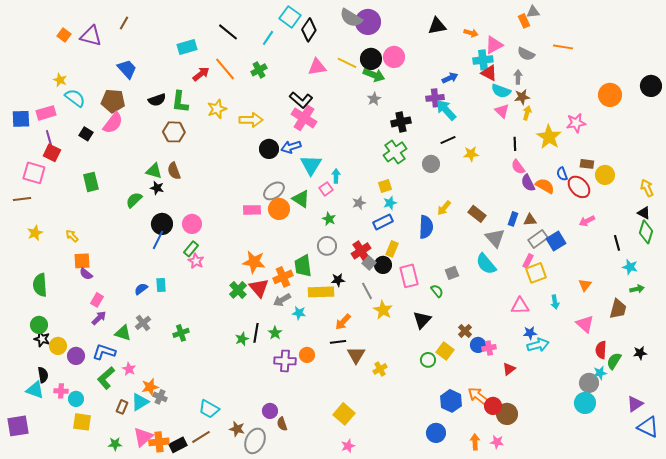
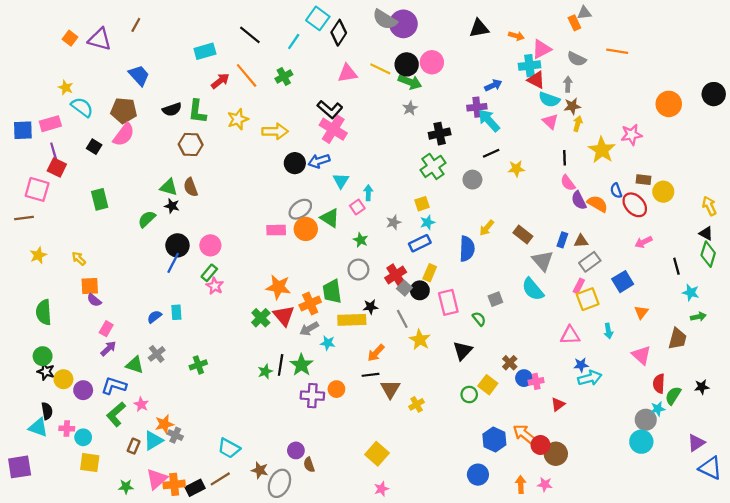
cyan triangle: (311, 165) -> (341, 181), size x0.7
blue square: (556, 241) -> (623, 282), moved
green star: (275, 333) -> (301, 365), size x1.5

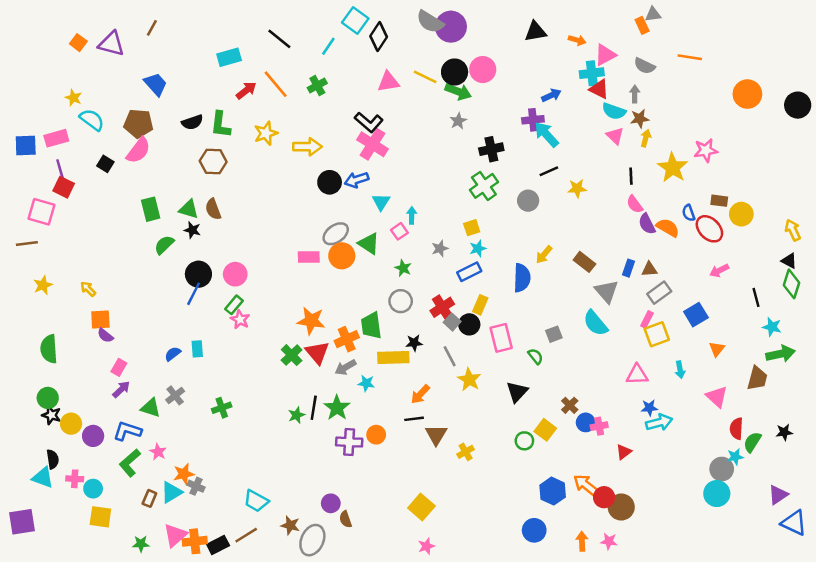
orange circle: (669, 104) -> (747, 94), moved
green rectangle: (100, 199) -> (151, 209), moved
green arrow: (698, 317) -> (781, 354), size x1.6

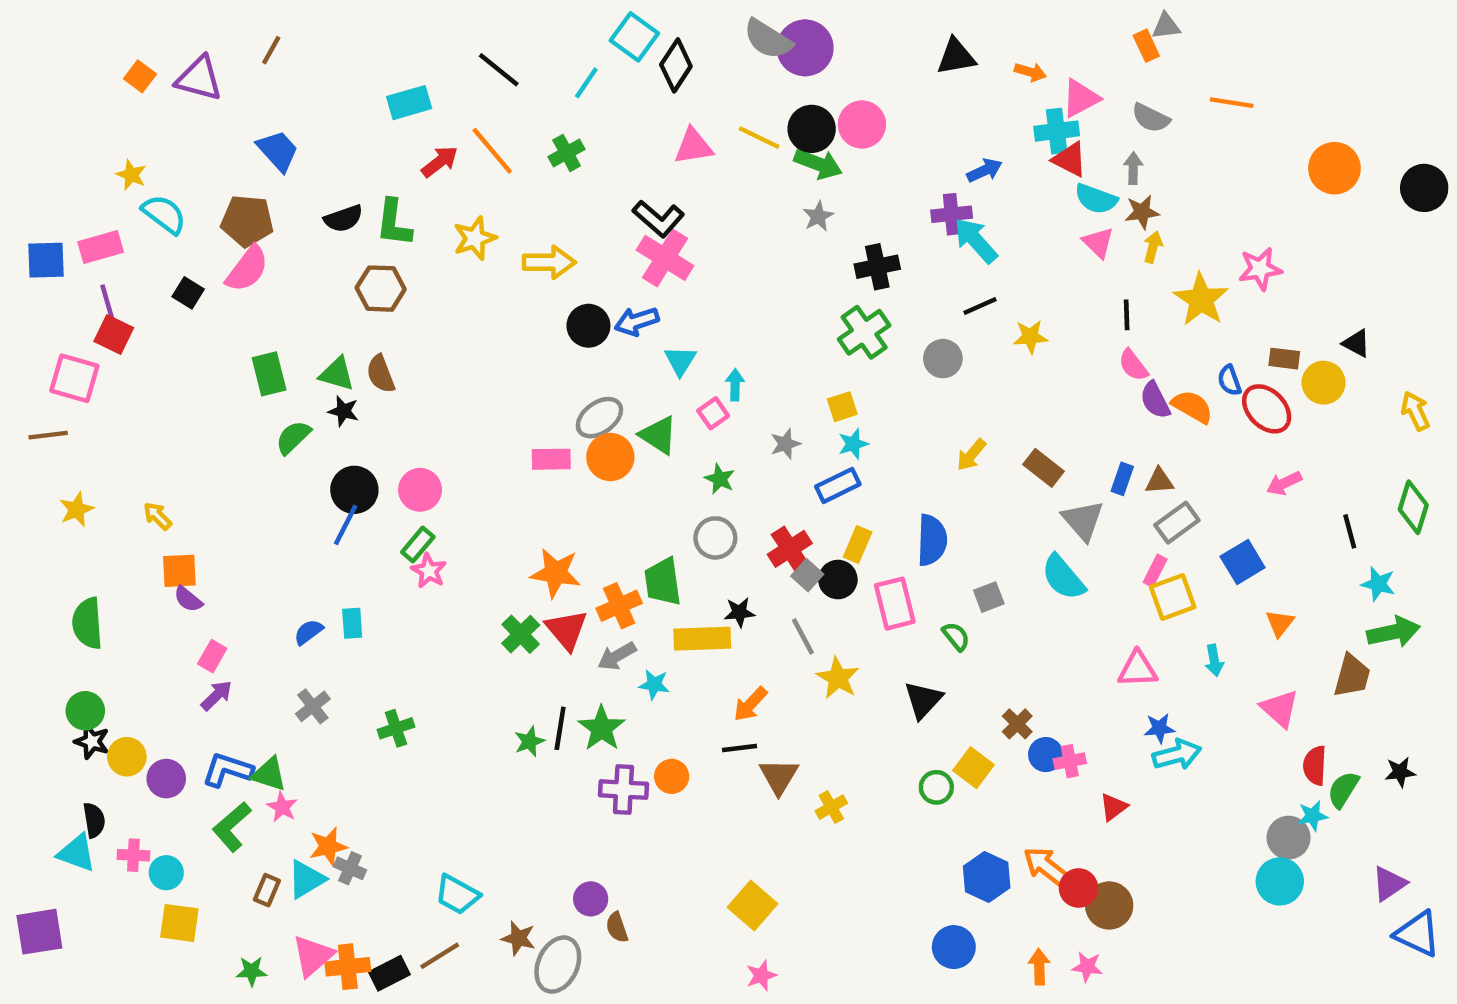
black triangle: (789, 261) -> (1356, 343), moved
blue semicircle: (522, 278) -> (932, 540), moved
green triangle: (151, 408) -> (269, 774), moved

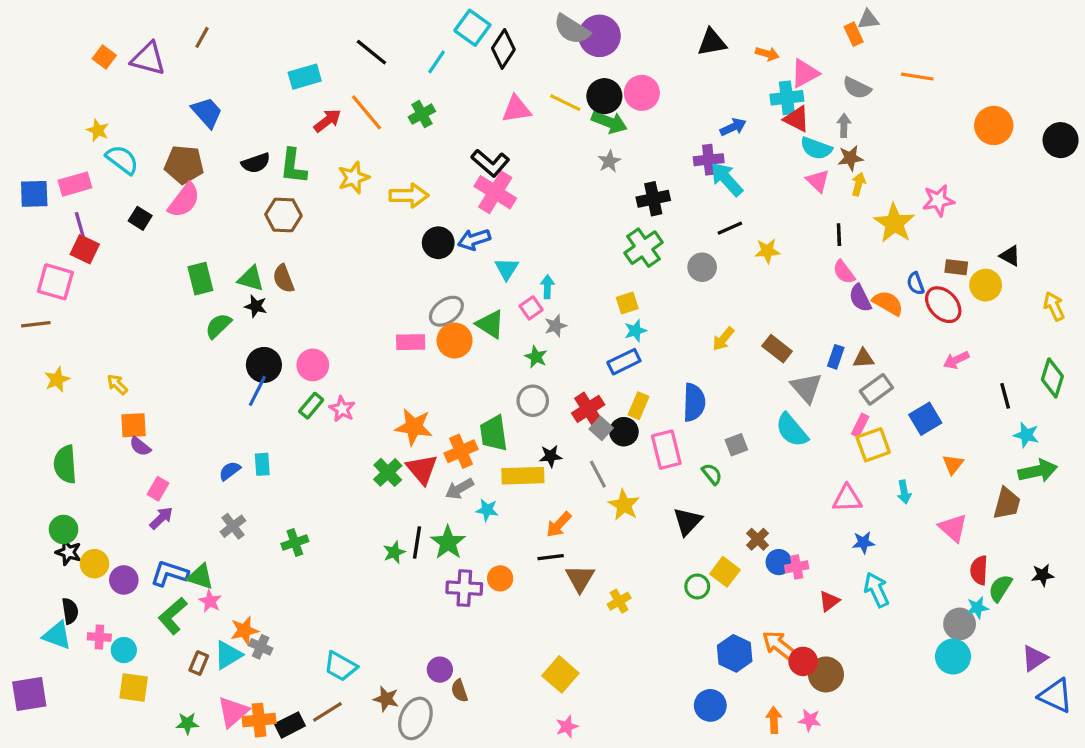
gray star: (785, 444) -> (556, 326), moved
pink star: (429, 571) -> (342, 409), moved
cyan arrow: (1177, 755) -> (876, 590), moved, turned -100

